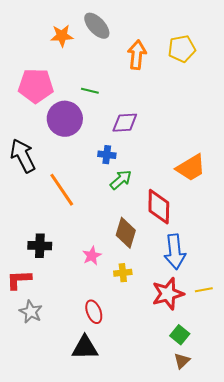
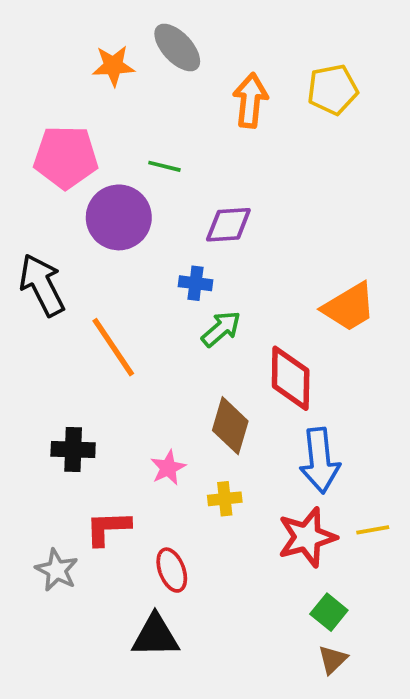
red L-shape: (19, 280) -> (108, 528), moved

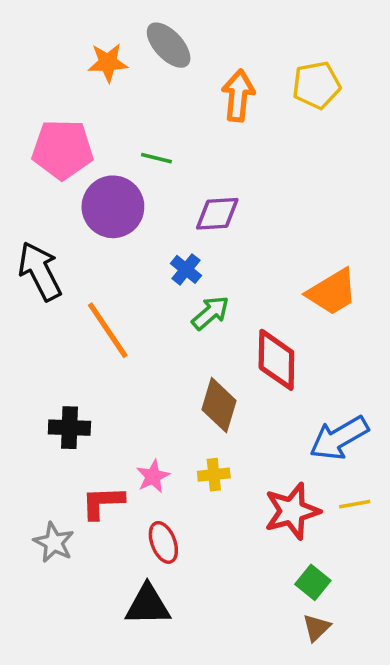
blue cross: (196, 283) -> (186, 269), turned 32
blue arrow: (320, 460) -> (339, 438), moved, turned 66
pink star: (168, 468) -> (153, 476), moved

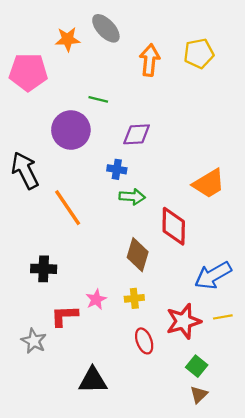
pink pentagon: (63, 149) -> (28, 72), moved
blue cross: (186, 269) -> (117, 169), turned -30
green arrow: (210, 313) -> (132, 197), turned 45
red ellipse: (163, 542) -> (144, 341), moved

